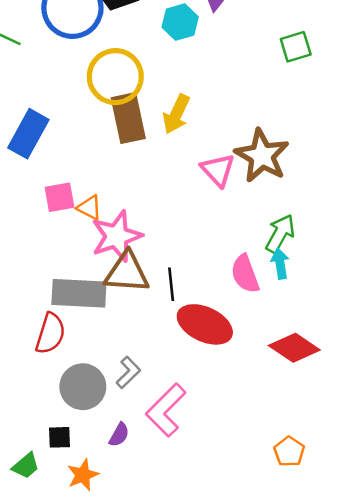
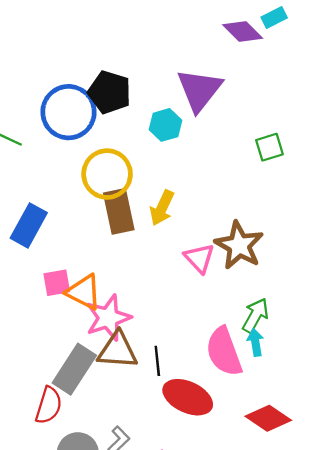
orange triangle: (89, 208) -> (84, 292), size x1.6
pink semicircle: (245, 274) -> (224, 352), size x1.4
gray rectangle: (79, 293) -> (74, 369), turned -60

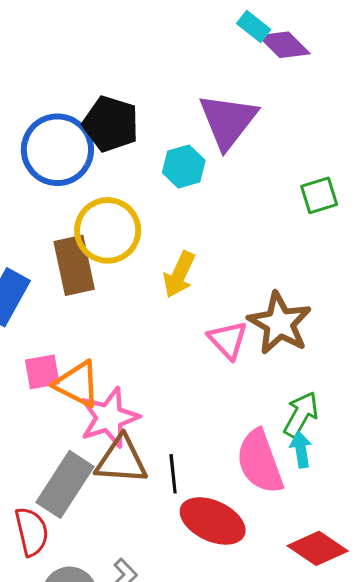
cyan rectangle: (274, 17) -> (254, 27), moved, turned 65
brown rectangle: (119, 211) -> (74, 265), moved
red semicircle: (49, 405) -> (32, 532), turned -30

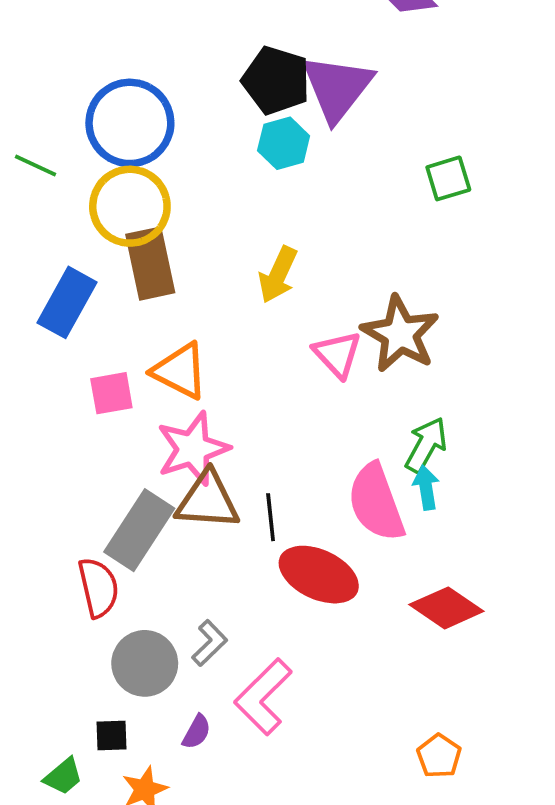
black pentagon: (111, 124) -> (276, 80), moved
yellow circle: (108, 230) -> (130, 206), moved
orange triangle: (77, 384) -> (180, 371), moved

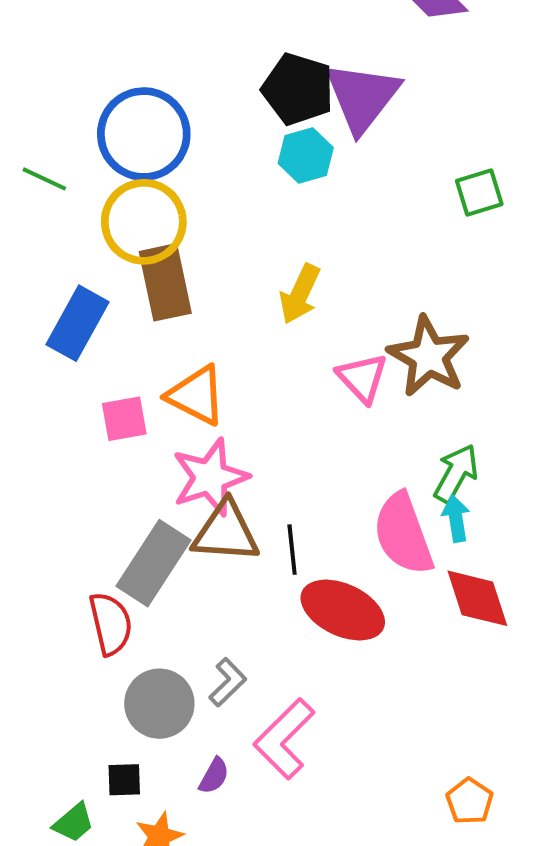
red diamond: (446, 608) -> (477, 598), moved, turned 38

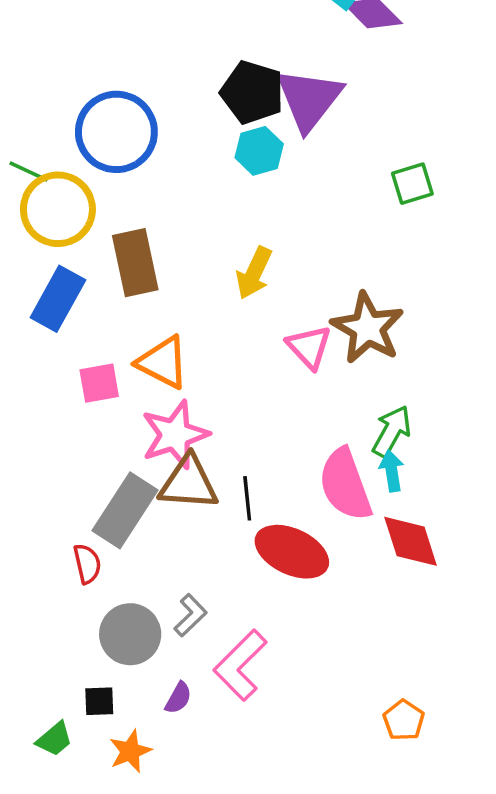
yellow circle: (144, 222) -> (58, 209), moved
red semicircle: (111, 624) -> (87, 564), size x0.7

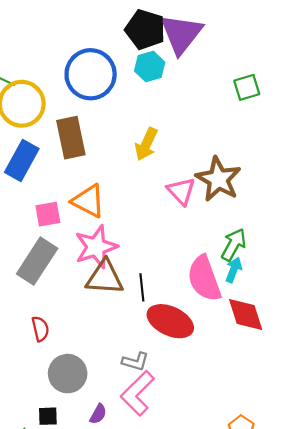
blue circle: (116, 132) -> (91, 74), moved
cyan arrow: (392, 471) -> (234, 270), turned 30
gray rectangle: (125, 510) -> (37, 261), moved
gray L-shape: (190, 615) -> (135, 362), moved, turned 60

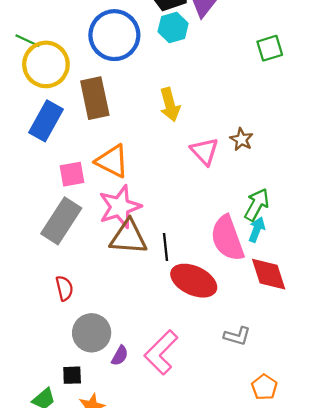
yellow arrow: (146, 144) -> (170, 105), turned -40
brown star: (218, 179) -> (241, 139), size x0.5
gray L-shape: (135, 362) -> (237, 336), moved
purple semicircle: (98, 414) -> (120, 356), moved

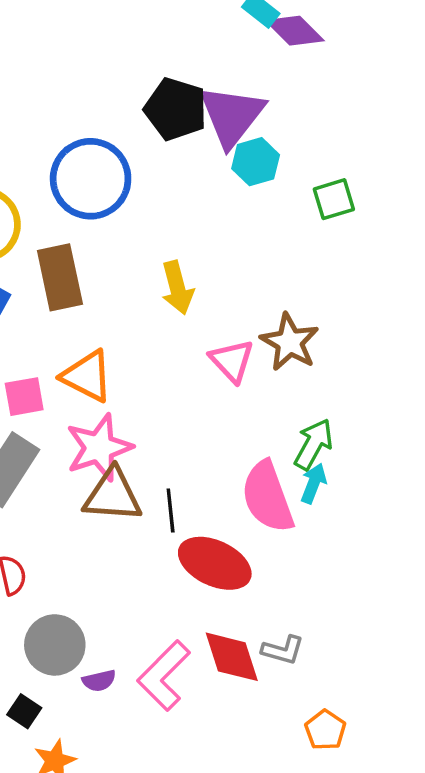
cyan hexagon: (173, 28) -> (256, 162), moved
brown star: (241, 139) -> (290, 342), size x1.6
red diamond: (269, 274) -> (232, 657), moved
purple semicircle: (120, 356) -> (99, 681), turned 48
black square: (72, 375) -> (24, 711), turned 36

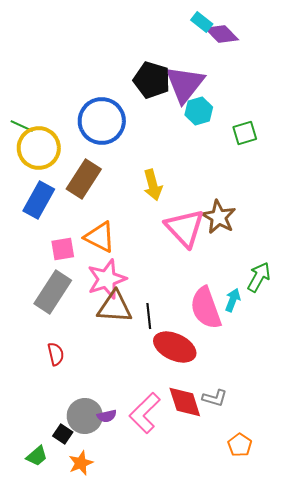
brown rectangle: (60, 277) -> (84, 179), turned 45
pink triangle: (232, 361) -> (185, 228), size x1.5
green arrow: (313, 444) -> (259, 277), moved
gray circle: (55, 645) -> (85, 416), moved

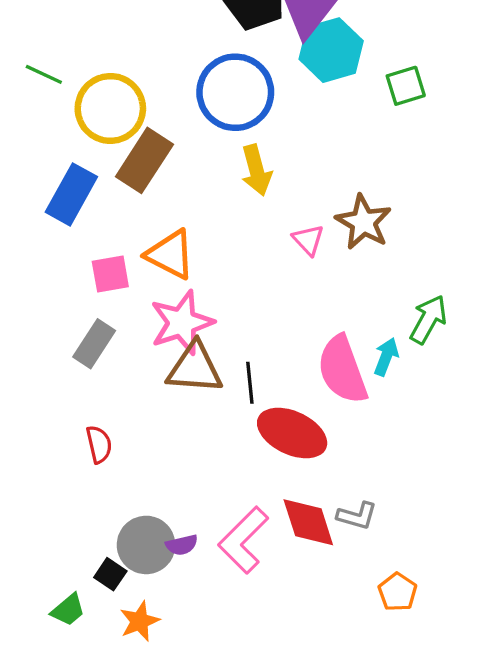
cyan hexagon: (199, 111) -> (331, 50), size x1.4
blue circle: (102, 121) -> (235, 92), moved
yellow circle: (39, 148) -> (110, 108), moved
pink triangle: (185, 228) -> (308, 240), size x0.5
gray rectangle: (53, 292) -> (94, 344), size x0.7

